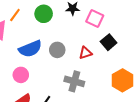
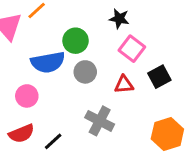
green circle: (44, 14) -> (76, 41), moved
pink square: (95, 19) -> (132, 49), moved

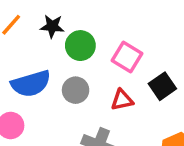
black star: (119, 19) -> (52, 26), moved
green circle: (76, 41) -> (80, 46), moved

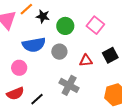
black star: (52, 26) -> (43, 16), moved
pink square: (127, 57) -> (95, 25), moved

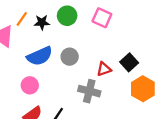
green circle: (65, 26) -> (67, 16), moved
black square: (110, 55) -> (129, 62), moved
red triangle: (86, 61) -> (104, 69), moved

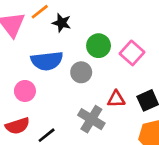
green circle: (67, 16) -> (99, 46), moved
pink square: (102, 18) -> (132, 53), moved

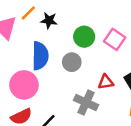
blue semicircle: (47, 61) -> (40, 56), turned -76
pink circle: (25, 91) -> (24, 85), size x1.5

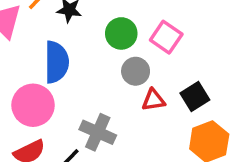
gray circle: (72, 62) -> (136, 71), moved
gray cross: (86, 103) -> (98, 132), moved

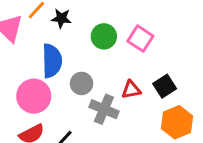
gray circle: (136, 71) -> (82, 83), moved
gray cross: (98, 132) -> (104, 109), moved

